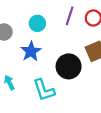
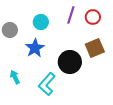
cyan L-shape: (44, 90) -> (47, 84), turned 60

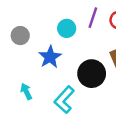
cyan circle: (41, 22) -> (67, 28), moved

